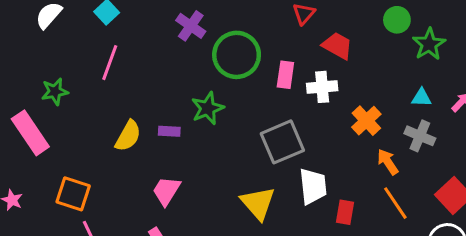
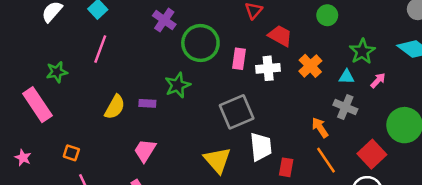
green star: (429, 44) -> (362, 51), moved
orange cross: (366, 121) -> (310, 66), moved
orange square: (73, 194) -> (71, 153), size x0.6

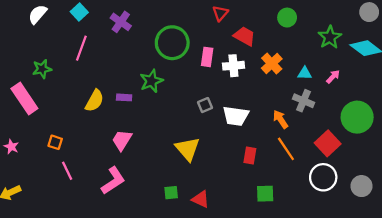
purple cross: (164, 20) -> (121, 22), moved
green star: (362, 51) -> (330, 37), moved
gray square: (237, 112) -> (205, 105), size x0.5
white trapezoid: (261, 147) -> (236, 116), moved, turned 104

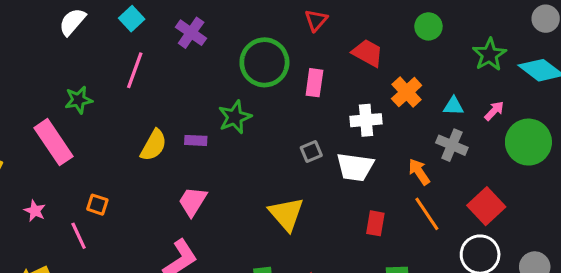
red triangle: (220, 13) -> (316, 20), moved
white cross: (233, 66) -> (366, 120), moved
green circle: (357, 117) -> (528, 142), moved
pink line: (67, 171) -> (79, 236), moved

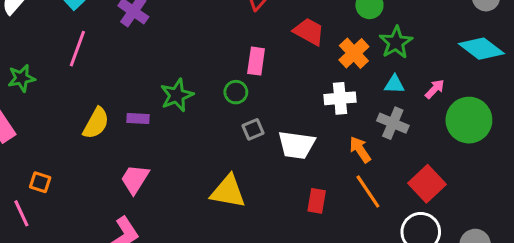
green star: (489, 55) -> (396, 42), moved
green circle: (264, 62) -> (236, 92), moved, size x0.5
orange cross: (407, 92) -> (354, 53), moved
white cross: (366, 120) -> (340, 98), moved
yellow triangle: (286, 214) -> (228, 192), turned -39

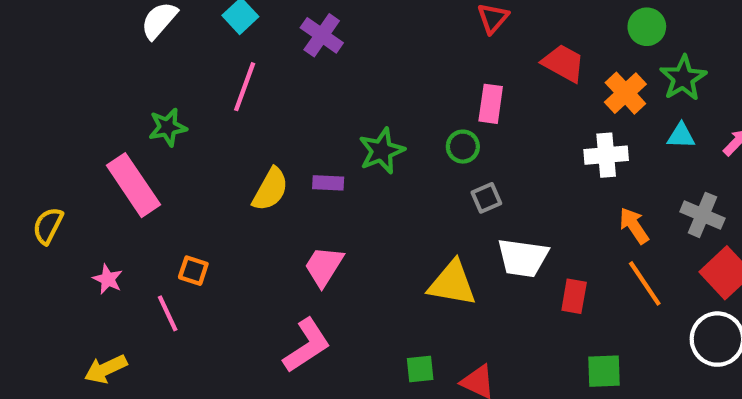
gray cross: (393, 123) -> (702, 215), moved
white trapezoid: (296, 145) -> (523, 258), moved

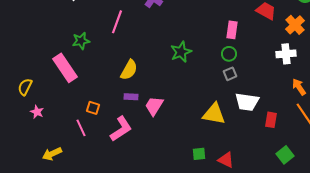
green circle: (463, 147) -> (229, 54), moved
purple rectangle: (328, 183) -> (131, 97), moved
pink star: (108, 279) -> (37, 112), moved
pink L-shape: (307, 345) -> (121, 129), moved
green square: (604, 371) -> (285, 155), turned -36

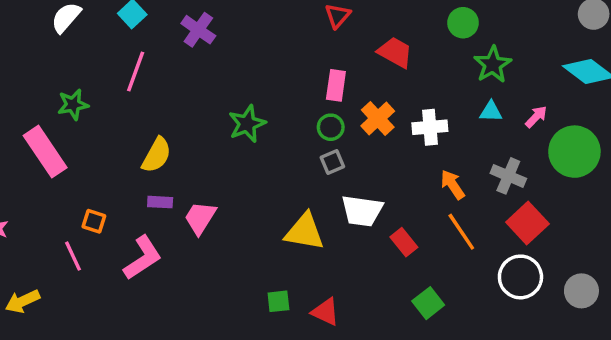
orange cross: (295, 25) -> (378, 118), moved
red rectangle: (271, 120) -> (404, 242), turned -49

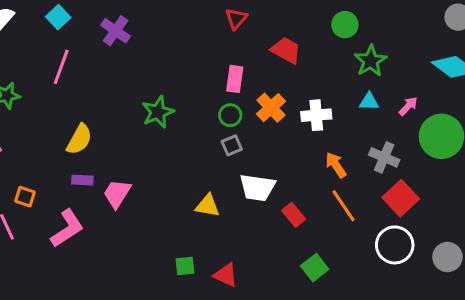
yellow triangle: (305, 232) -> (208, 206), size x0.7

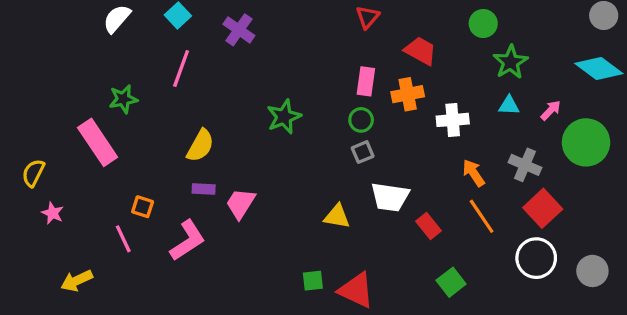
orange cross: (271, 108) -> (408, 94), moved, turned 32
red triangle: (226, 275) -> (356, 290), size x1.4

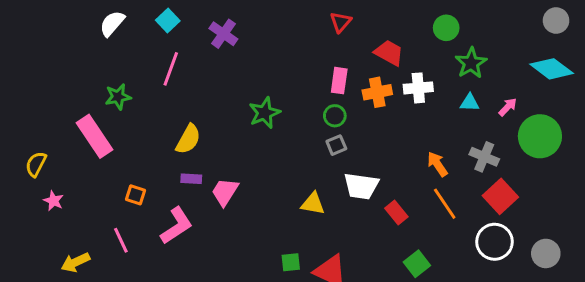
white cross: (453, 120) -> (418, 88), moved
pink line: (123, 239) -> (121, 240), moved

